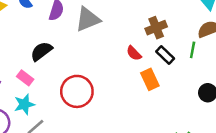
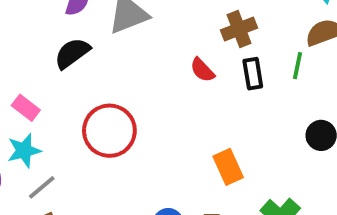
black semicircle: (41, 51) -> (72, 53), moved
black rectangle: (165, 55) -> (253, 74), turned 36
orange rectangle: (150, 79) -> (228, 167), moved

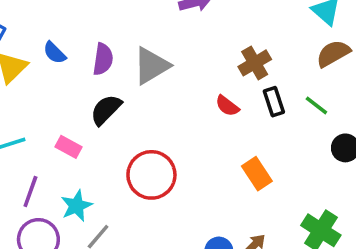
green line: (297, 66) -> (316, 105), moved, turned -55
pink rectangle: (26, 108) -> (68, 147), moved
orange rectangle: (228, 167) -> (257, 174), moved

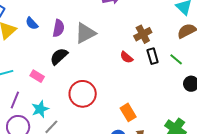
orange rectangle: (257, 174) -> (128, 112), moved

